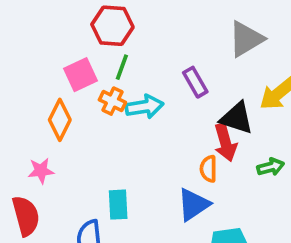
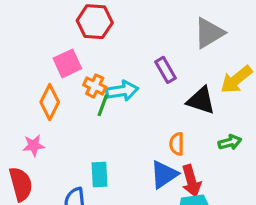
green line: (122, 67) -> (103, 105), moved
red arrow: (225, 142) -> (191, 181), moved

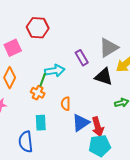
gray triangle: (209, 33) -> (109, 48), moved
pink square: (67, 63) -> (13, 48), moved
orange cross: (95, 86) -> (38, 93), moved
orange semicircle: (177, 144) -> (66, 104), moved

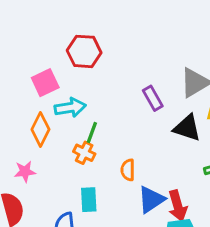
cyan arrow: (55, 71) -> (70, 108), moved

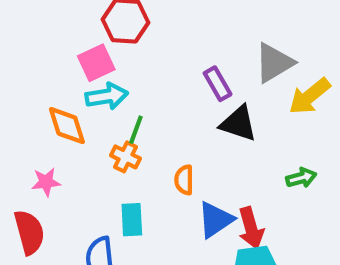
pink square: (45, 83) -> (96, 63), moved
black triangle: (187, 128) -> (238, 123), moved
orange diamond: (40, 129) -> (67, 126), turned -44

